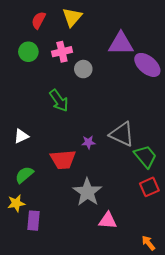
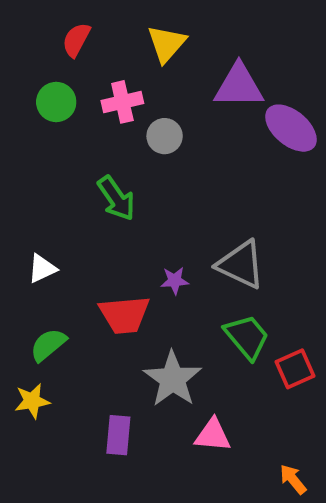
yellow triangle: (72, 17) -> (167, 44), moved
green trapezoid: (145, 156) -> (247, 337), moved
purple rectangle: (33, 221) -> (118, 435), moved

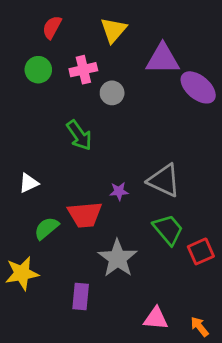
green semicircle: (48, 345) -> (46, 228), moved
yellow star: (32, 401) -> (22, 273), size x1.4
pink triangle: (213, 435) -> (156, 318), moved

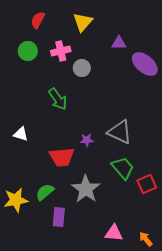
purple triangle: (163, 59) -> (119, 43), size x0.6
white triangle: (29, 183) -> (21, 134), turned 42
green semicircle: (46, 228) -> (45, 192), moved

